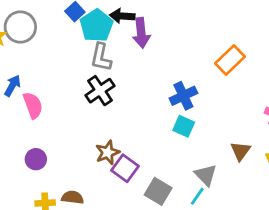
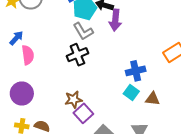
gray L-shape: (101, 57) -> (83, 31), turned -55
brown triangle: (240, 151) -> (153, 99), moved, turned 49
purple circle: (36, 159) -> (22, 93), size x1.5

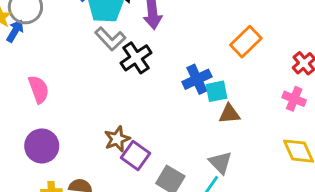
blue arrow: (16, 38) -> (15, 31), moved
black cross: (77, 55) -> (136, 58), moved
cyan square: (131, 92) -> (217, 91), moved, turned -35

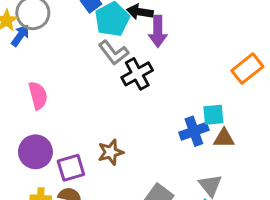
blue cross: (197, 79) -> (194, 131), moved
purple square: (135, 155) -> (71, 168), moved, turned 32

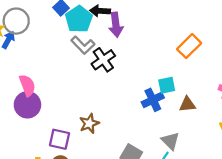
brown triangle: (224, 138) -> (187, 104), moved
purple circle: (35, 152) -> (27, 105), moved
purple square: (71, 168) -> (59, 139), turned 35

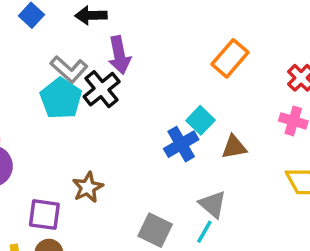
cyan pentagon: (79, 19) -> (61, 98), moved
purple arrow: (116, 25) -> (119, 55), moved
cyan square: (167, 85) -> (200, 120), turned -30

